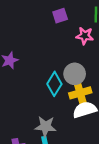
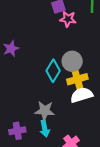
pink star: (85, 36) -> (68, 19), moved

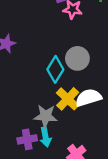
yellow cross: (77, 79) -> (68, 99), moved, turned -30
purple cross: (17, 131) -> (27, 139), moved

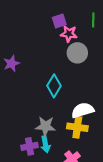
gray circle: (77, 58) -> (77, 53), moved
yellow cross: (68, 99) -> (77, 127), moved, turned -36

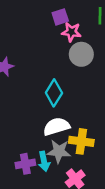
white semicircle: (83, 110) -> (56, 126), moved
gray star: (45, 126) -> (59, 151), moved

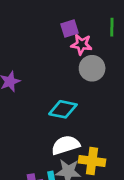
cyan diamond: (54, 93) -> (63, 109), turned 70

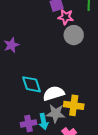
cyan diamond: (63, 109) -> (31, 84), moved, turned 60

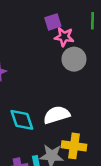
white semicircle: (54, 93) -> (57, 115), moved

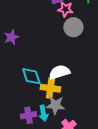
yellow cross: (74, 146) -> (50, 88), moved

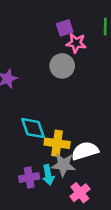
gray circle: (73, 27) -> (62, 66), moved
white semicircle: (59, 72) -> (85, 151), moved

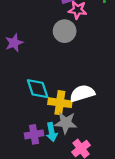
white semicircle: (85, 151) -> (82, 93), moved

